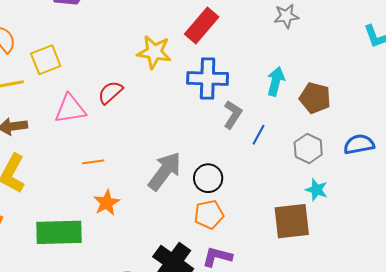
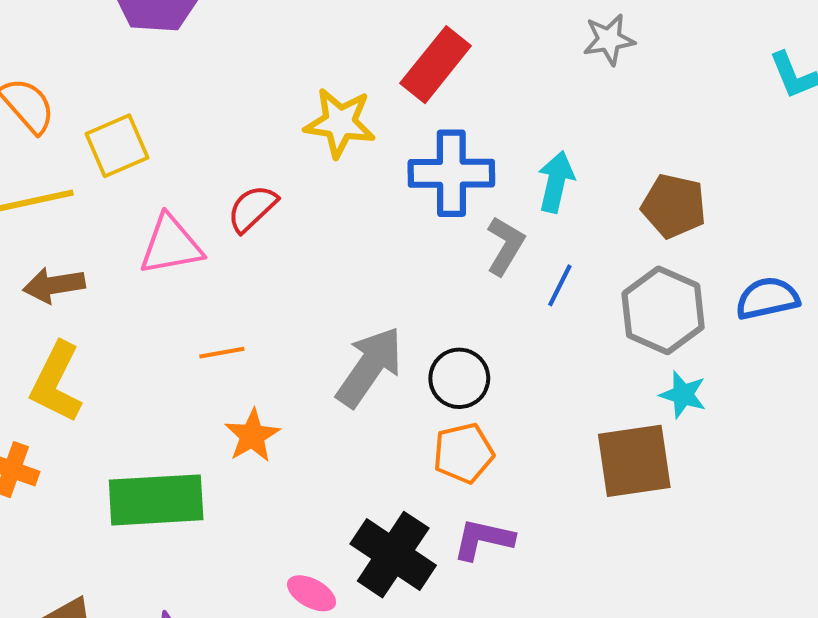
cyan arrow: (276, 81) -> (556, 182), moved
gray hexagon: (308, 148) -> (663, 310), size x1.4

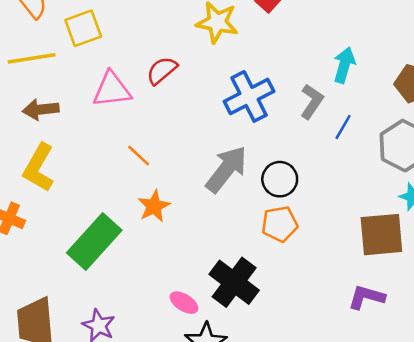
blue cross: (451, 173) -> (249, 96), moved, turned -30
orange line: (222, 353) -> (139, 156), turned 50
green rectangle: (156, 500) -> (94, 241), turned -48
purple L-shape: (483, 539) -> (366, 297), moved

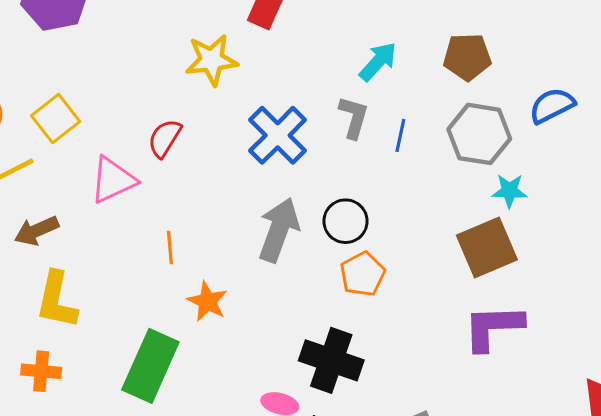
cyan arrow: (344, 65) -> (378, 62), turned 44
orange line: (139, 156) -> (170, 247), turned 60
purple L-shape: (366, 297) -> (493, 327), size x1.4

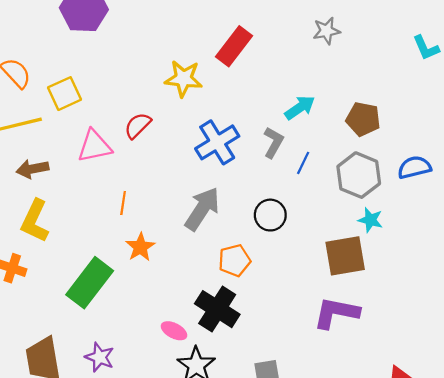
black circle: (346, 221) -> (270, 215), moved
orange pentagon: (363, 274) -> (234, 260), moved

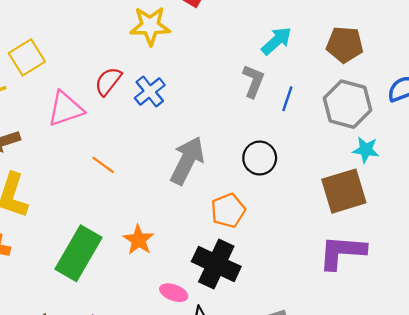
blue cross: (217, 142) -> (150, 91), moved, size x0.7
orange line: (123, 203) -> (103, 165), turned -55
orange star: (140, 247) -> (139, 240), moved

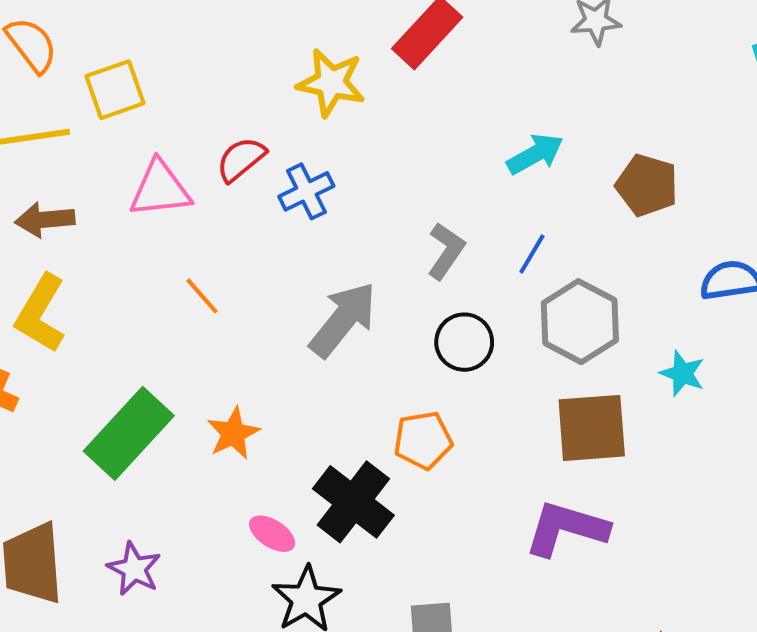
gray L-shape: (253, 81) -> (446, 251), moved
gray hexagon: (347, 104) -> (580, 322), moved
cyan star: (366, 150) -> (682, 373), moved
orange pentagon: (228, 211) -> (423, 440), moved

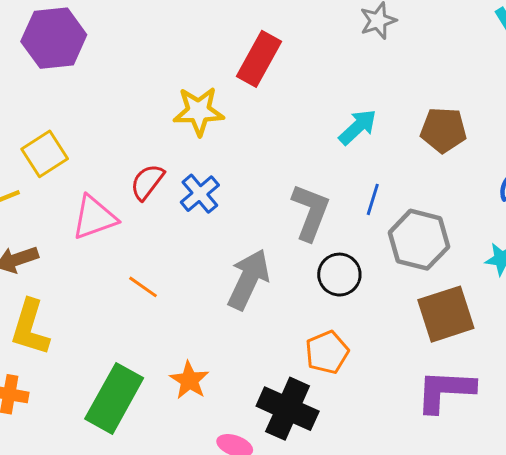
gray L-shape: (446, 251) -> (310, 212), size x1.4

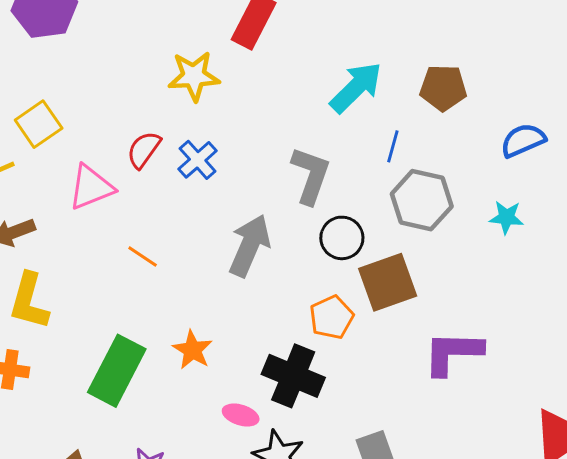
cyan arrow: (358, 127) -> (356, 87), size x1.4
blue line: (373, 199) -> (393, 146), moved
brown square: (446, 314) -> (388, 282), moved

